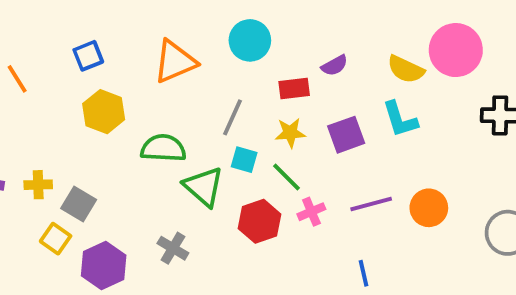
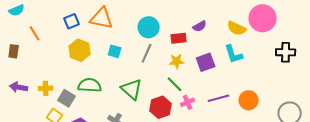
cyan circle: (250, 40) -> (149, 27), moved
orange triangle: (175, 62) -> (102, 18), moved, turned 35
green semicircle: (163, 148) -> (90, 85), moved
cyan square: (244, 160) -> (115, 51), moved

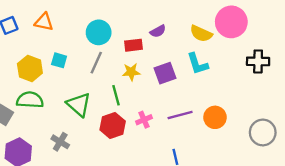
orange triangle: (102, 18) -> (44, 22), size x0.7
yellow hexagon: (80, 50) -> (30, 68), moved
green line: (175, 84) -> (116, 95), moved, turned 30

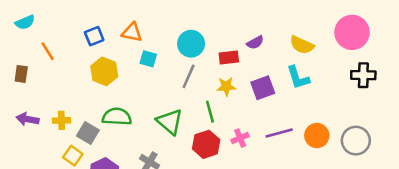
pink circle: (231, 22) -> (352, 32), moved
cyan square: (59, 60) -> (148, 59), moved
yellow hexagon: (30, 68) -> (104, 71), moved
gray circle: (263, 132) -> (356, 141), moved

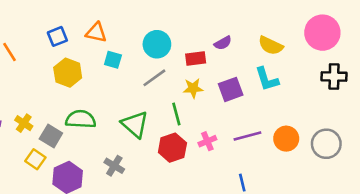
gray line: (189, 76) -> (154, 78), turned 30
yellow cross: (61, 120) -> (24, 123), turned 36

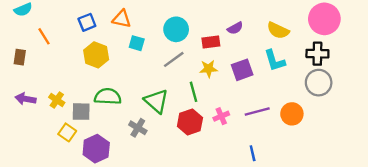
black cross: (334, 77) -> (317, 54), moved
gray square: (51, 136) -> (81, 112), turned -30
gray circle: (326, 144) -> (319, 83), moved
gray cross: (114, 166) -> (138, 128), moved

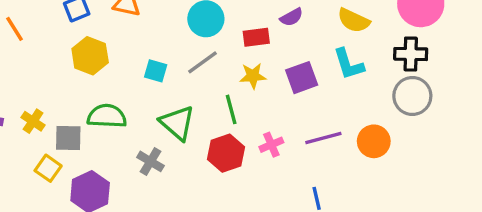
cyan square: (137, 43) -> (156, 71), moved

